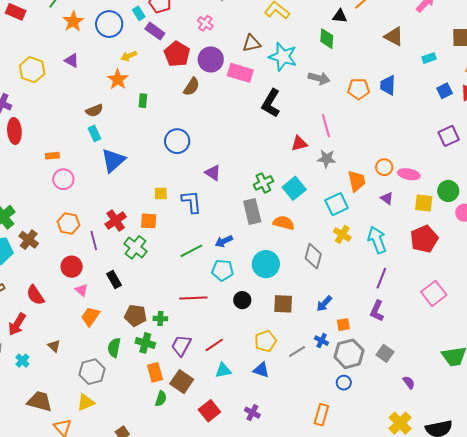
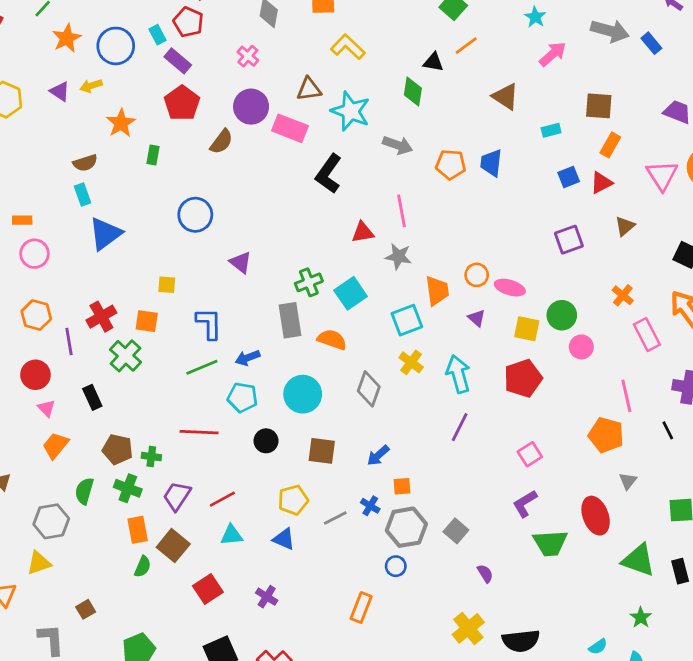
red pentagon: (177, 54) -> (182, 103), moved
yellow arrow: (129, 56) -> (91, 86), moved
blue L-shape: (192, 202) -> (209, 324), moved
pink square: (434, 293) -> (530, 454), size x0.7
purple L-shape: (377, 311) -> (525, 504), moved, turned 30

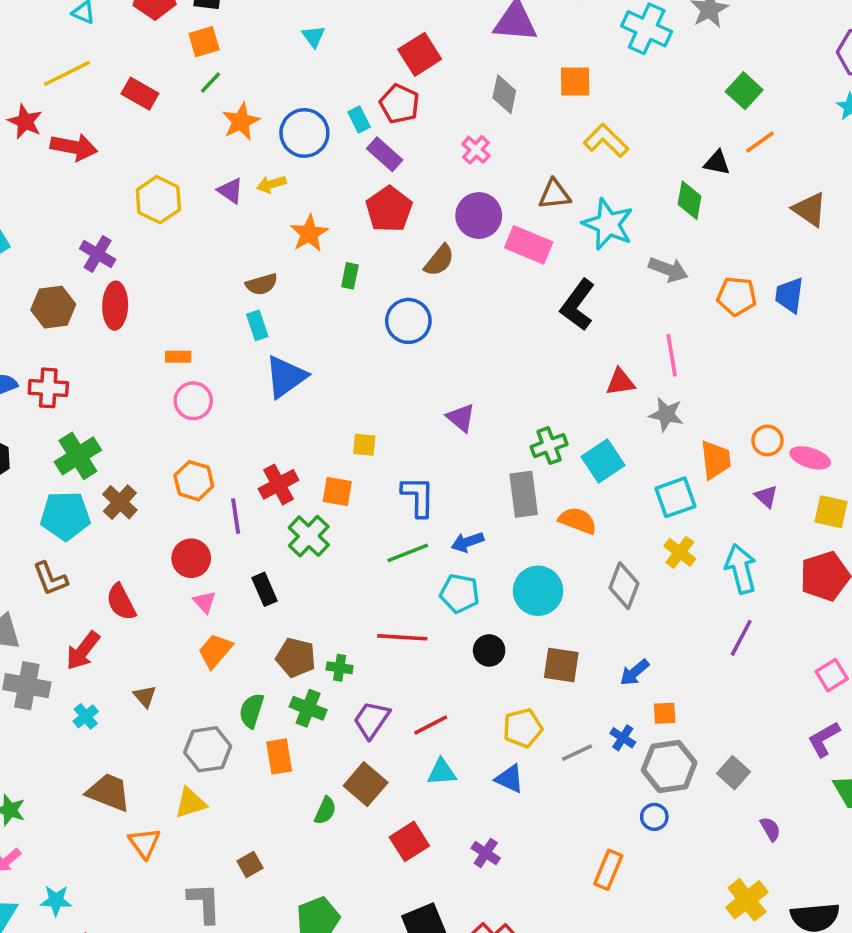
blue circle: (195, 215) -> (408, 321), moved
orange rectangle: (138, 530) -> (279, 756), moved

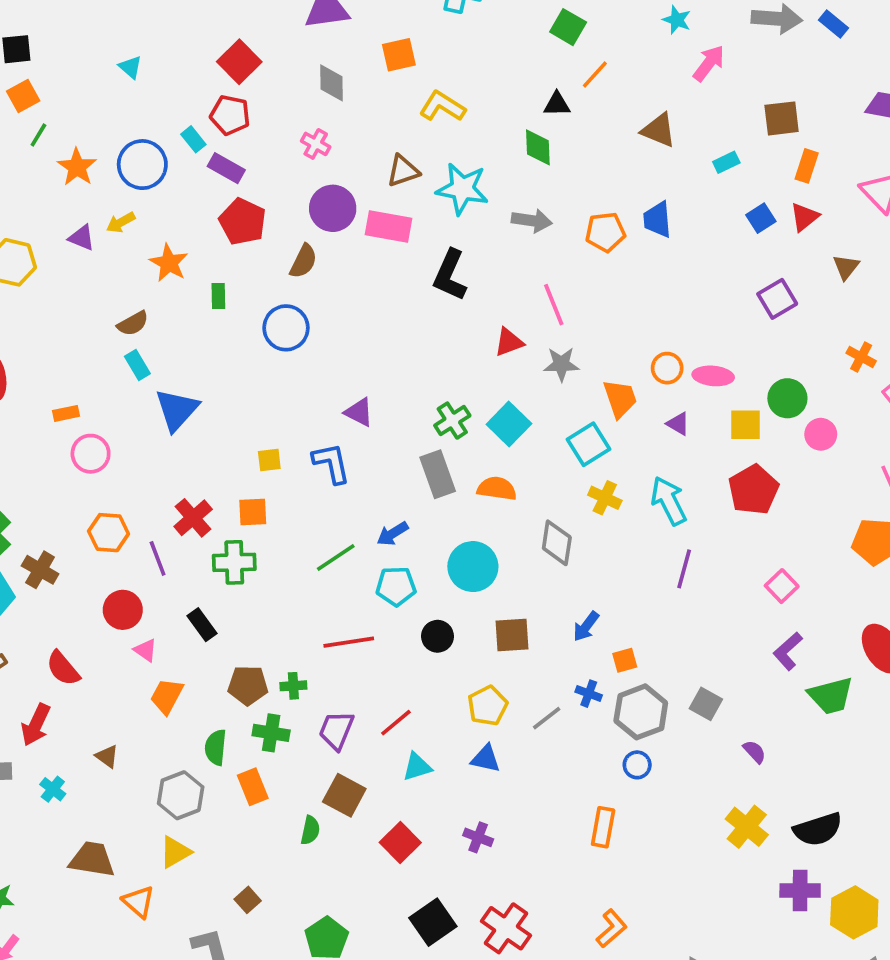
blue L-shape: (418, 496) -> (331, 463), moved
green cross: (309, 536) -> (234, 562), turned -33

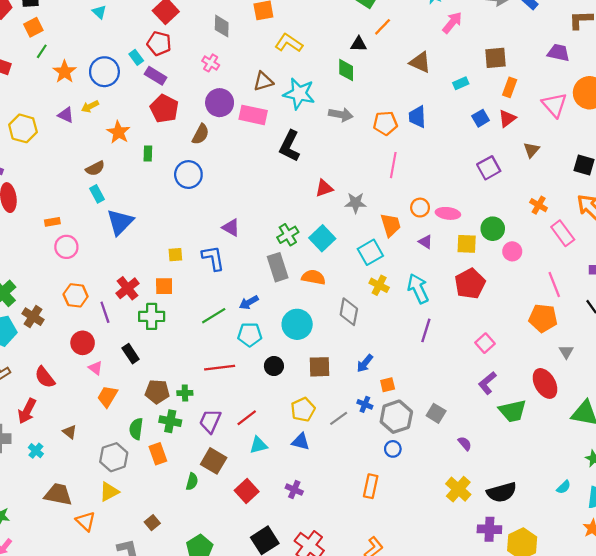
pink line: (554, 305) -> (393, 165), moved, turned 30

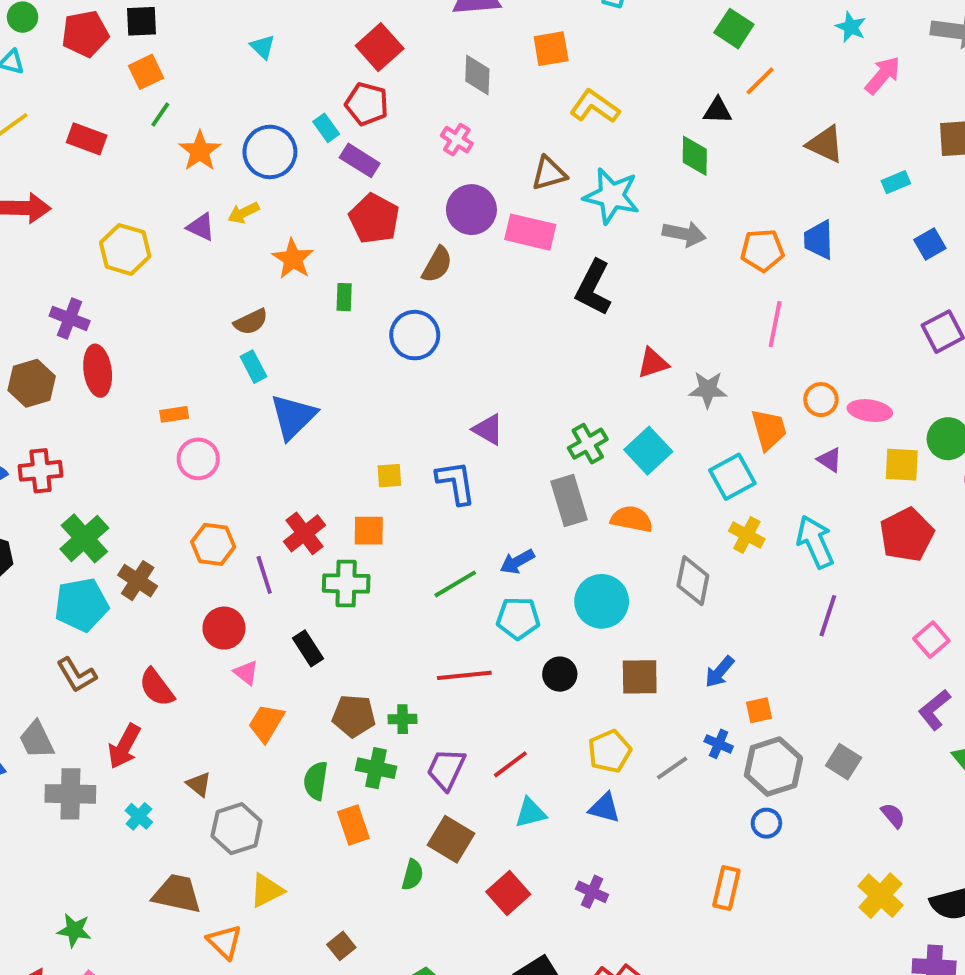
gray hexagon: (114, 457) -> (237, 829), moved

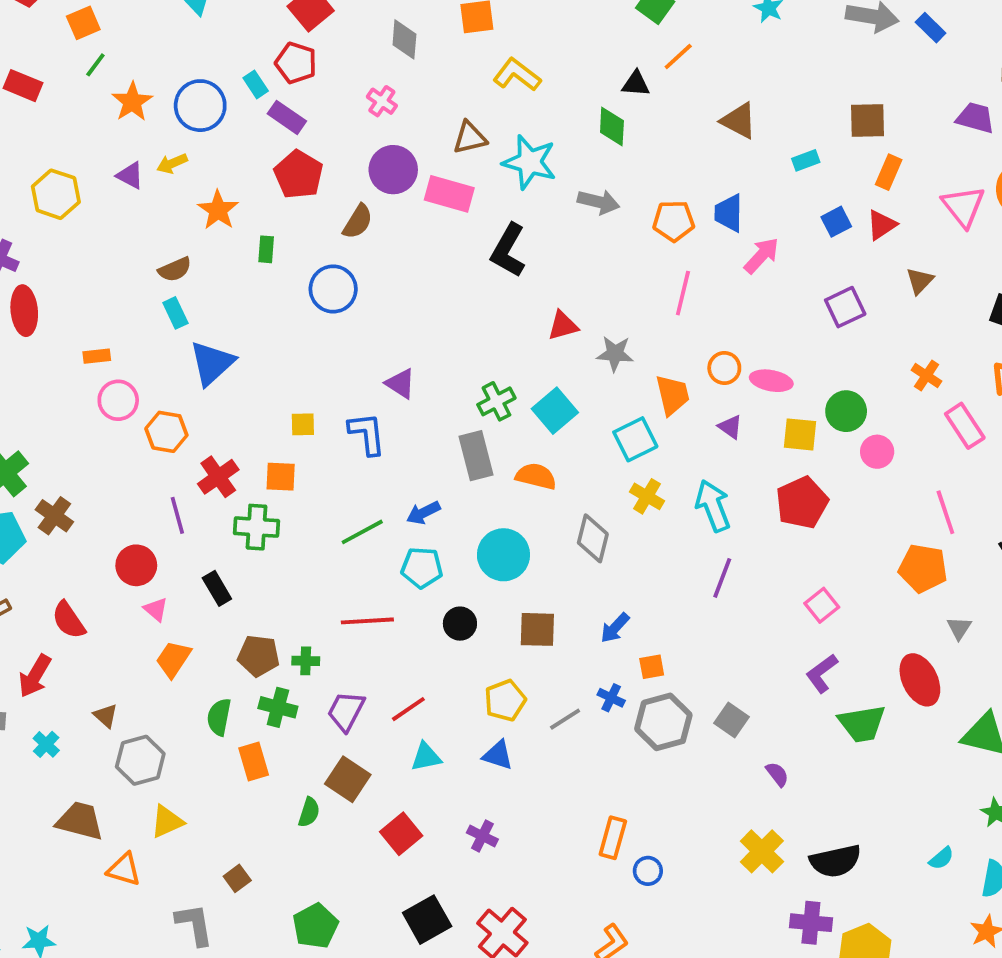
pink arrow: (883, 75) -> (762, 256), moved
orange hexagon: (213, 544) -> (166, 432), moved
blue circle: (766, 823) -> (648, 871), moved
orange triangle: (224, 942) -> (124, 869), turned -30

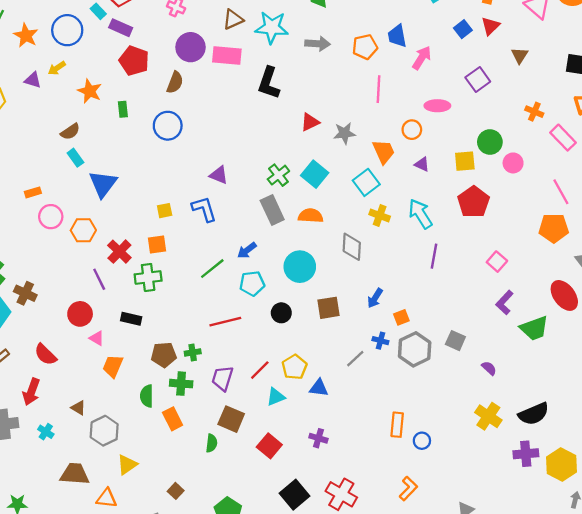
pink ellipse: (771, 381) -> (437, 106), moved
black rectangle: (217, 588) -> (131, 319), turned -36
yellow pentagon: (505, 700) -> (294, 367), moved

